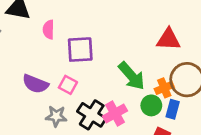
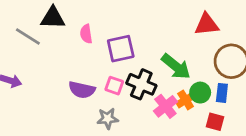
orange cross: (164, 88) -> (186, 100), moved
black cross: (92, 115) -> (141, 84), moved

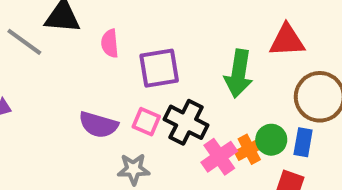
green arrow: (176, 66) -> (239, 73), moved, turned 56

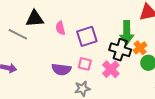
black cross: (186, 122) -> (120, 50), moved
orange cross: (249, 149) -> (140, 48), moved
pink cross: (219, 157) -> (111, 69), moved

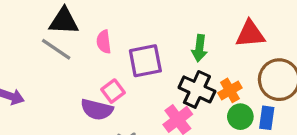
green arrow: (127, 33) -> (199, 48), moved, size x0.7
gray line: (18, 34) -> (56, 49), moved
pink square: (85, 64) -> (113, 91), moved, turned 32

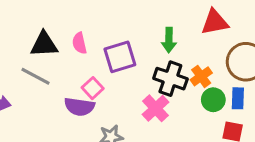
black triangle: (64, 21) -> (44, 44), moved
gray line: (56, 49) -> (35, 76), moved

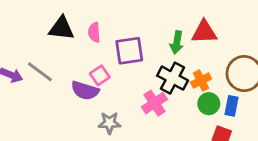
red triangle: (215, 22) -> (204, 32), moved
gray line: (35, 76) -> (40, 72), moved

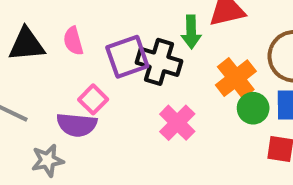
black cross: (173, 78) -> (159, 62), moved
orange cross: (201, 81) -> (236, 78), size x1.4
gray star: (109, 123) -> (48, 160), moved

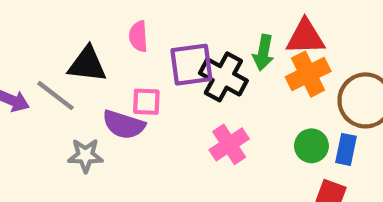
black triangle: (27, 44) -> (87, 64), moved
orange cross: (236, 78) -> (308, 74), moved
pink square: (93, 99) -> (146, 102), turned 36

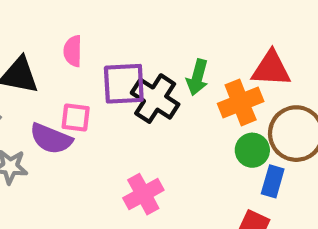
red triangle: (305, 37) -> (271, 69), moved
pink cross: (229, 144) -> (143, 194), moved
green circle: (311, 146) -> (252, 150), moved

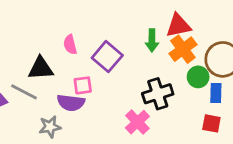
red triangle: (271, 69) -> (178, 26), moved
purple square: (124, 84) -> (107, 57), turned -32
black cross: (155, 99) -> (158, 94), moved, turned -36

